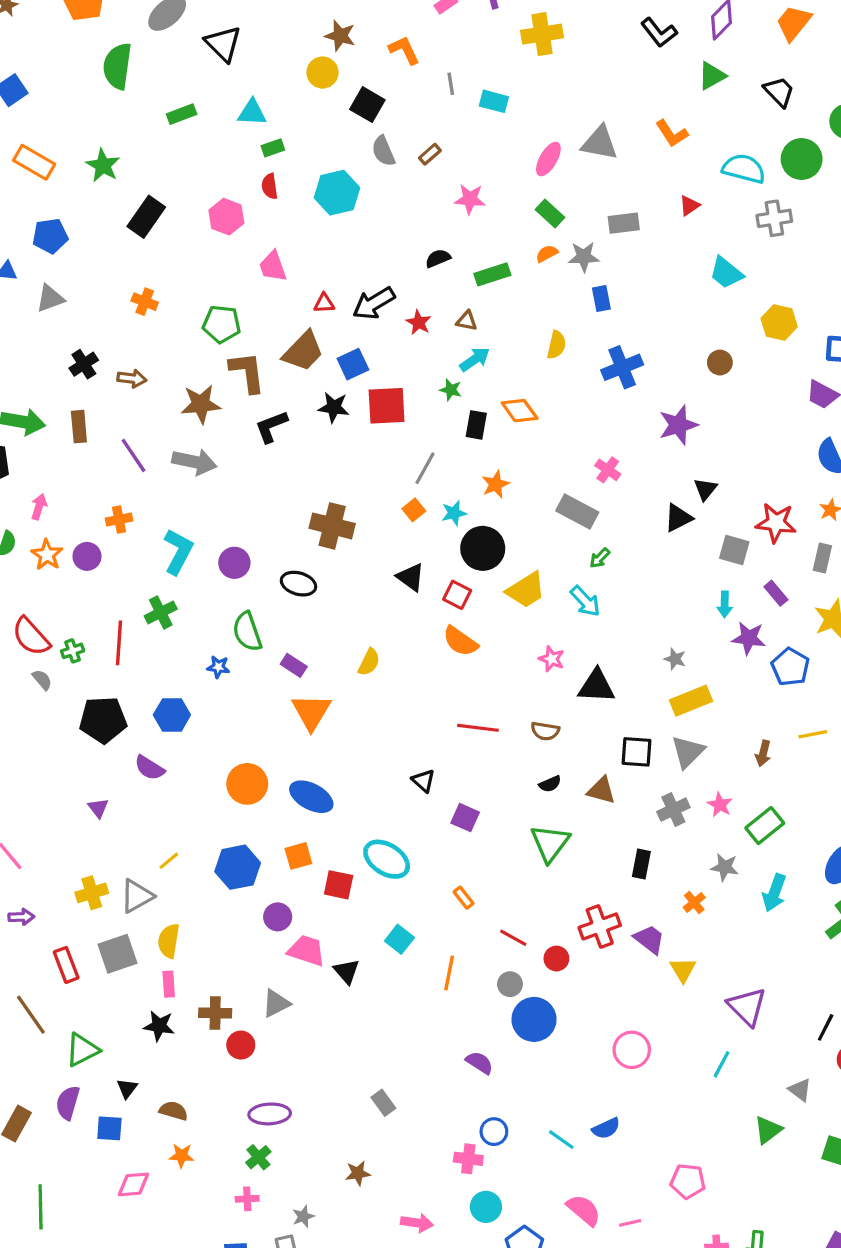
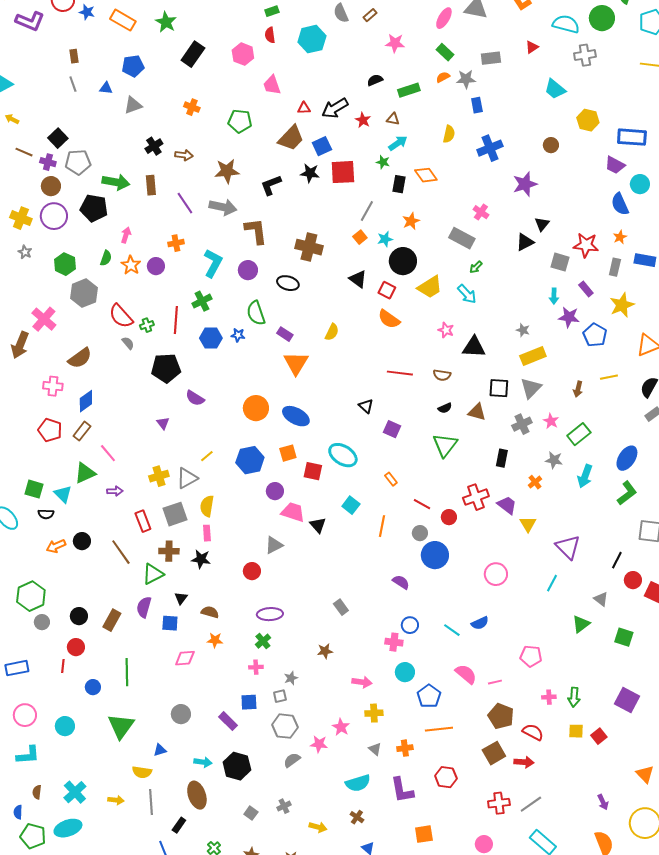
brown L-shape: (247, 372) -> (256, 231), moved
blue hexagon: (172, 715) -> (211, 338), moved
brown cross: (215, 1013) -> (169, 551), moved

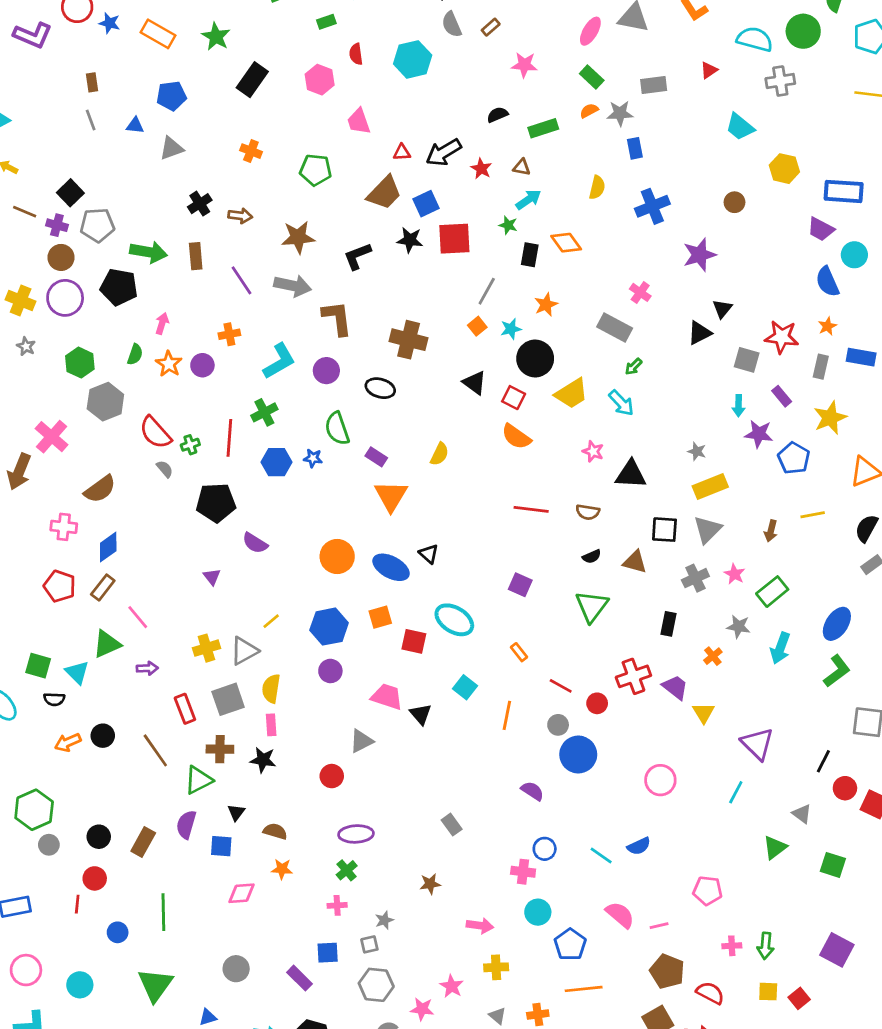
green rectangle: (272, 11) -> (326, 22), moved
cyan L-shape: (213, 263) -> (279, 361), turned 32
black triangle: (366, 406) -> (429, 554), moved
purple circle: (275, 491) -> (330, 671), moved

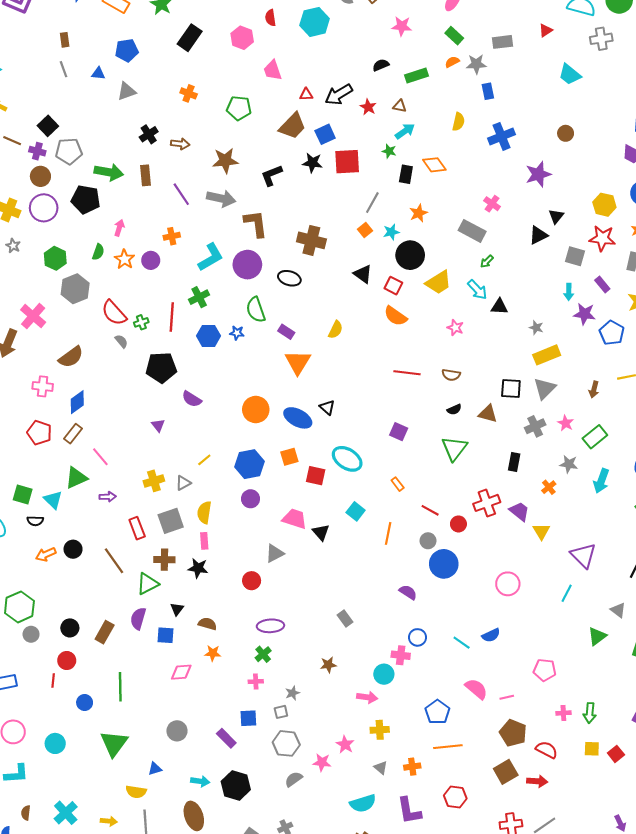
yellow hexagon: (784, 169) -> (604, 205), moved
purple circle: (326, 371) -> (247, 265), size x1.4
black triangle: (631, 474) -> (499, 307), moved, size x0.7
gray triangle: (244, 651) -> (183, 483), size x0.7
cyan circle: (538, 912) -> (384, 674), moved

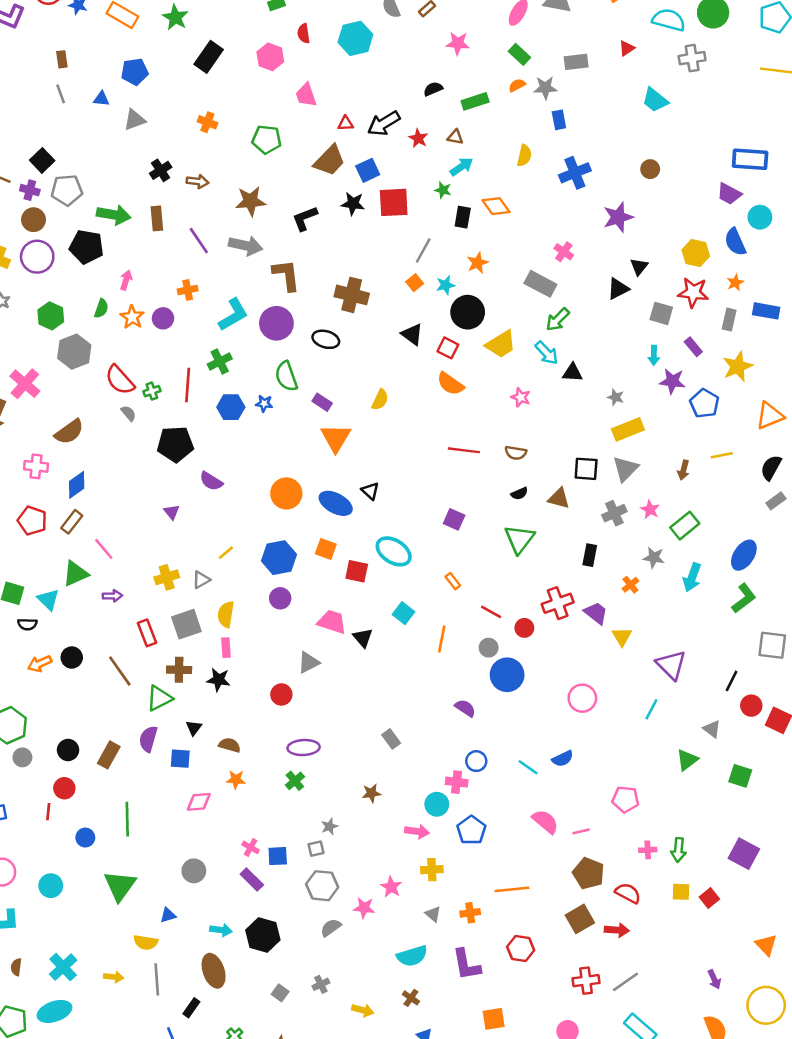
green arrow: (487, 261) -> (558, 320), size x1.5
orange square: (289, 457) -> (326, 549), turned 36
pink cross: (256, 682) -> (251, 847), moved, turned 32
blue pentagon: (437, 712) -> (471, 830), moved

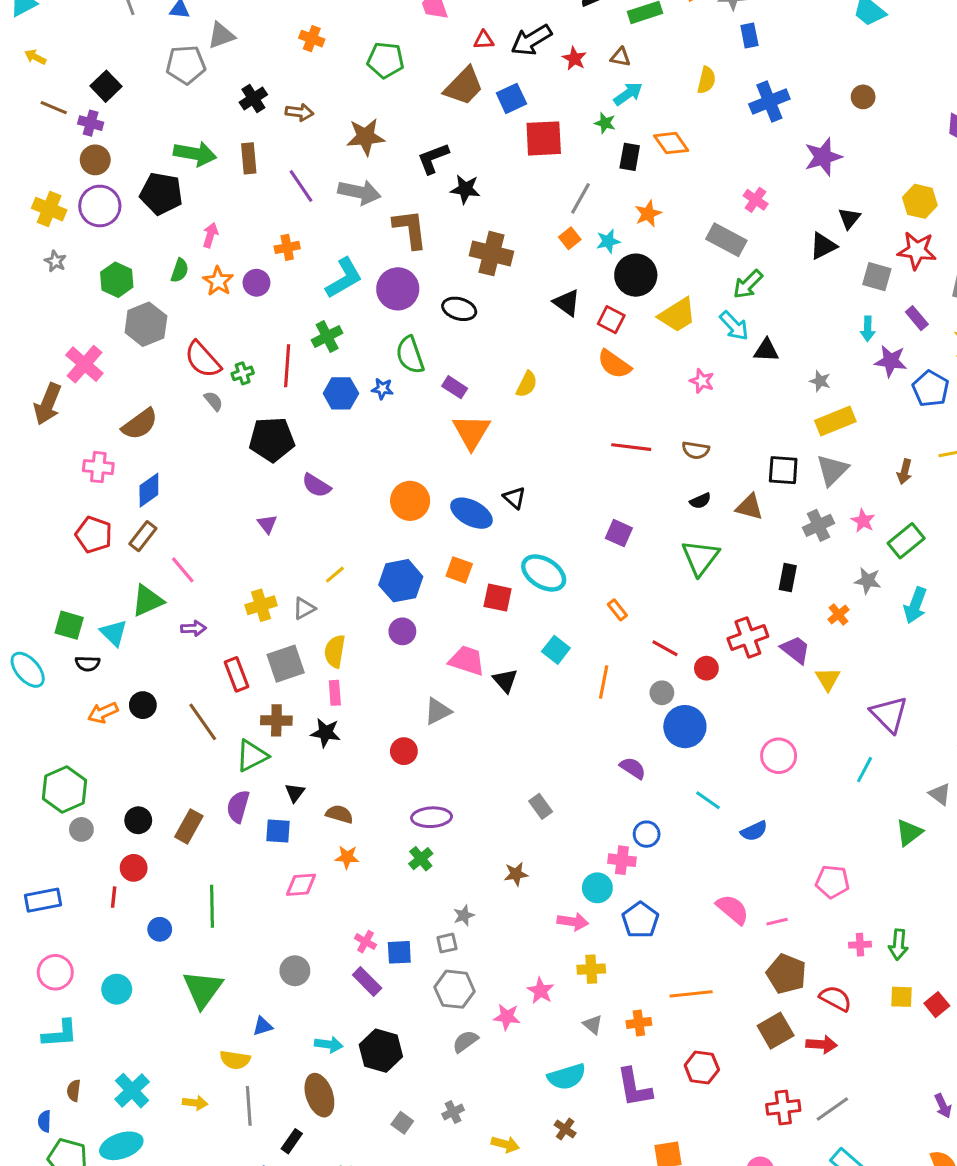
gray pentagon: (67, 190) -> (186, 65), moved
black star: (353, 204) -> (465, 189), moved
cyan line: (528, 767) -> (708, 800), moved

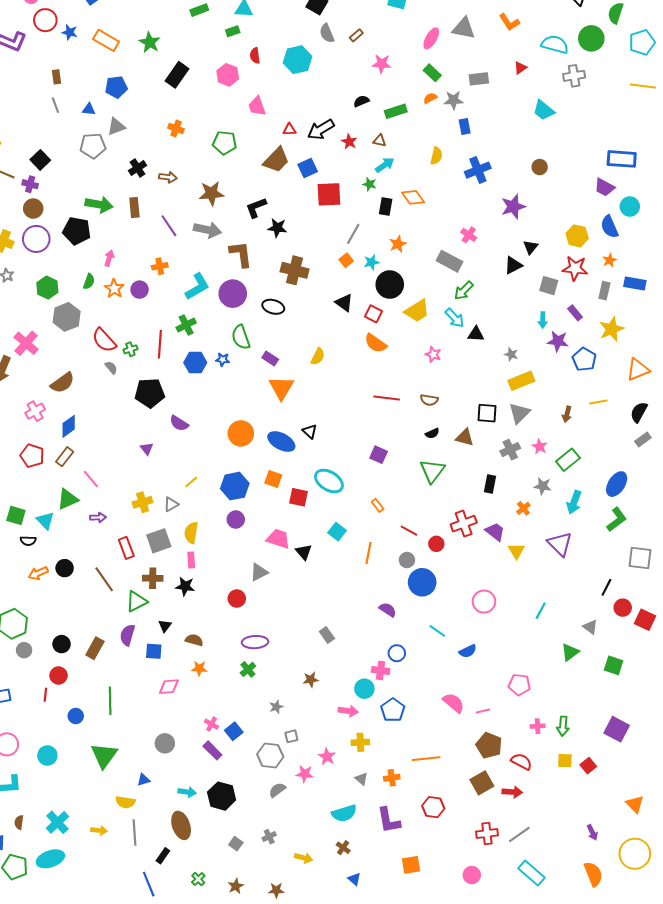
pink cross: (98, 467) -> (35, 411), turned -36
purple triangle: (889, 714) -> (560, 544), moved
gray square: (447, 943) -> (291, 736), moved
blue square: (399, 952) -> (234, 731), turned -36

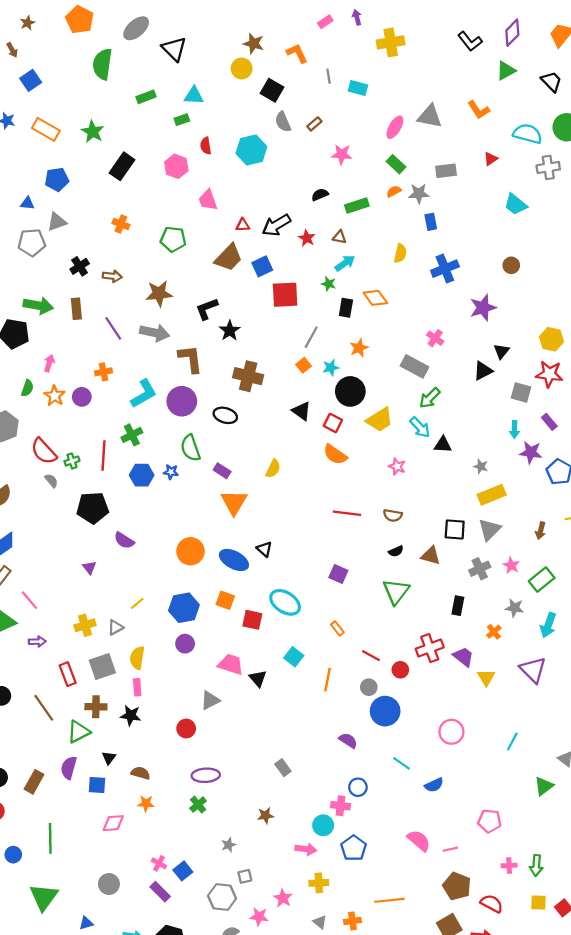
black star: (277, 228) -> (230, 331), turned 30

